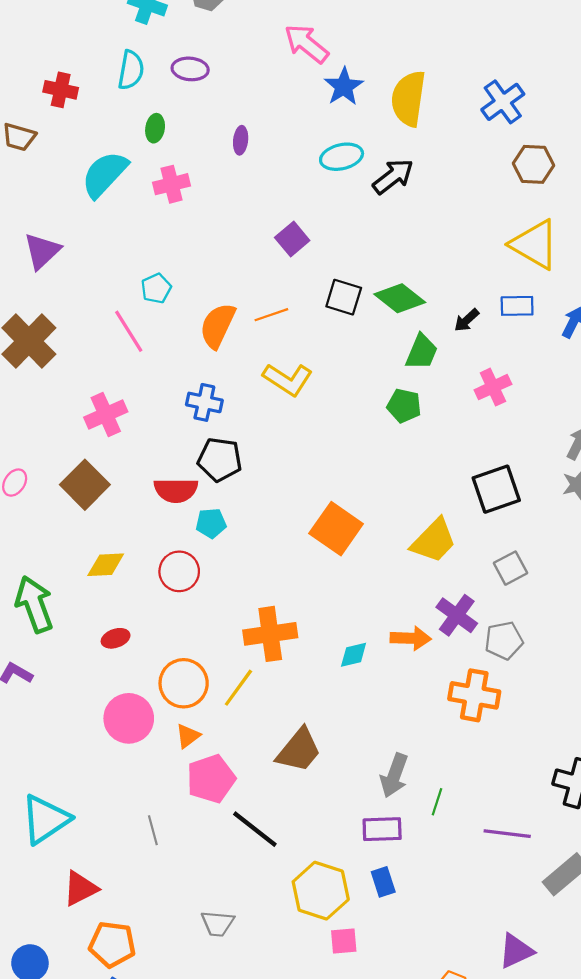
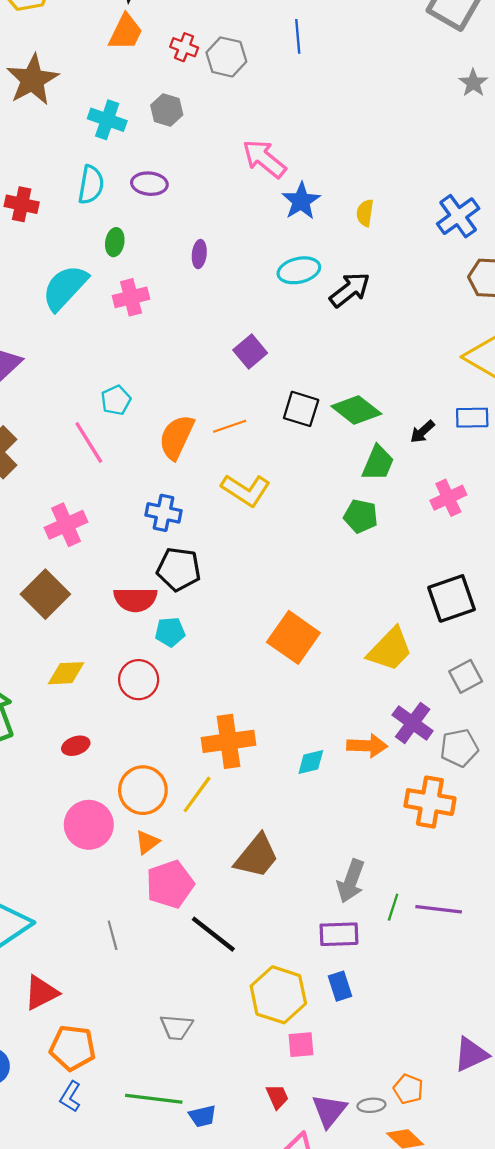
yellow semicircle: (408, 99) -> (365, 213), size x0.5
purple line: (507, 834) -> (439, 909), moved

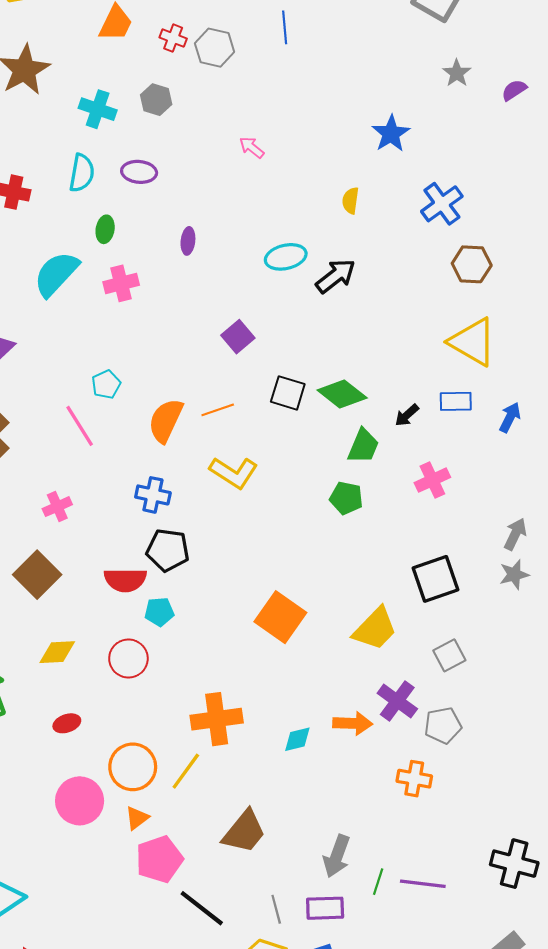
pink arrow: (264, 159) -> (252, 147), size x0.6
blue star: (301, 201) -> (391, 134), moved
pink cross: (66, 525) -> (57, 507), size x0.7
orange cross: (430, 802) -> (414, 779), size x0.7
gray line: (113, 935) -> (276, 909), moved

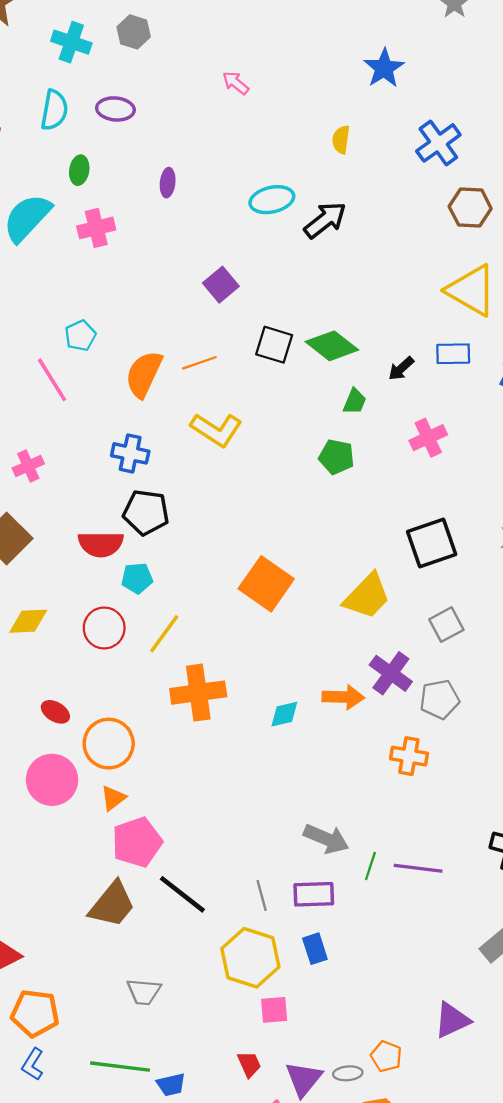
green trapezoid: (363, 446) -> (355, 401), size x0.7
red ellipse: (67, 723) -> (55, 712), moved, turned 50
yellow line: (186, 771) -> (164, 634), moved
brown trapezoid: (244, 832) -> (112, 904), moved
gray arrow: (337, 856) -> (326, 839), turned -87

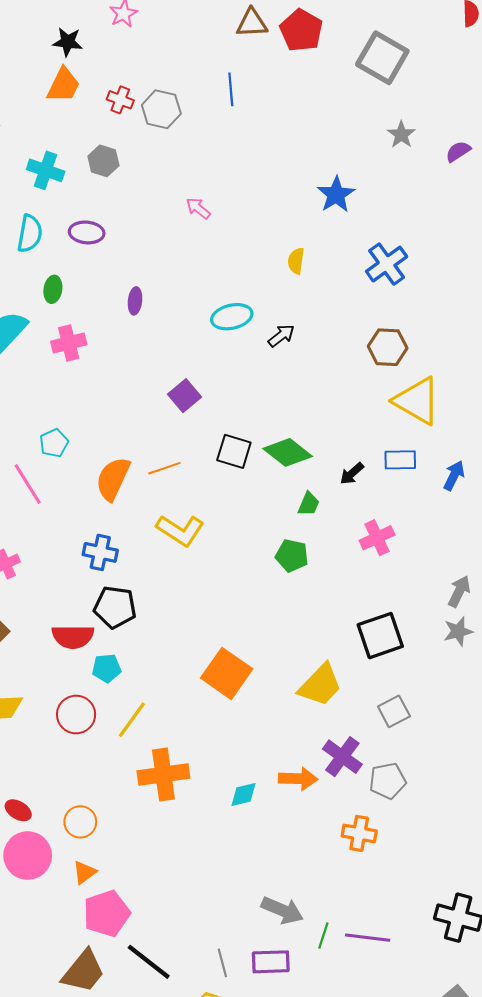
brown hexagon: (470, 208) -> (388, 347), moved
black arrow: (325, 220) -> (281, 336), size x0.7
red ellipse: (55, 712) -> (18, 810), moved
orange circle: (109, 744) -> (80, 822), size x0.7

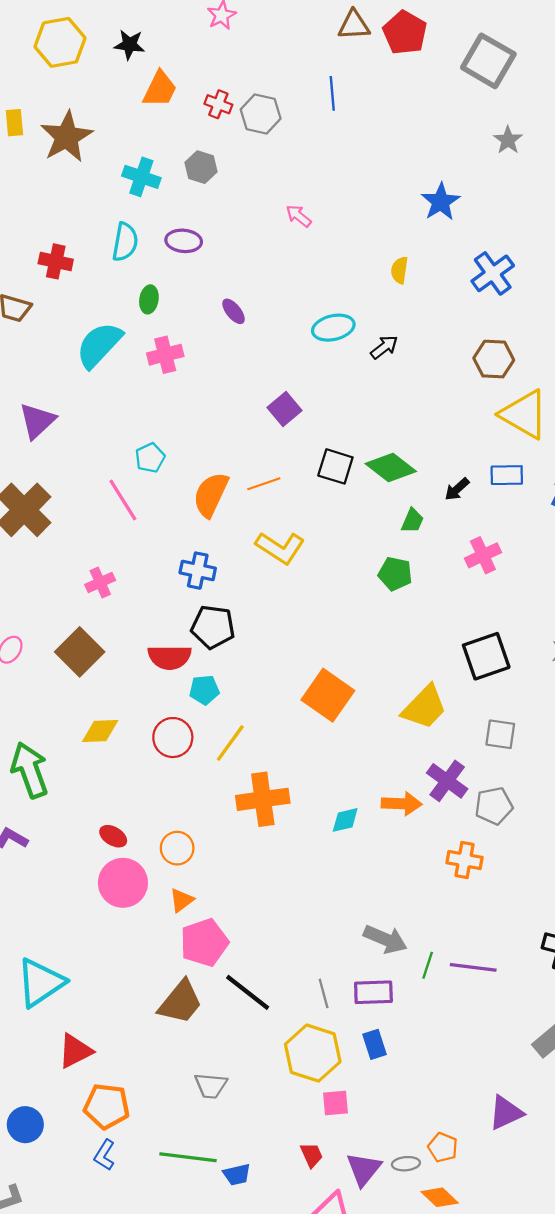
black star: (68, 42) -> (129, 45), moved
purple ellipse: (135, 301) -> (234, 311), turned -45
gray square: (394, 711) -> (500, 734), turned 36

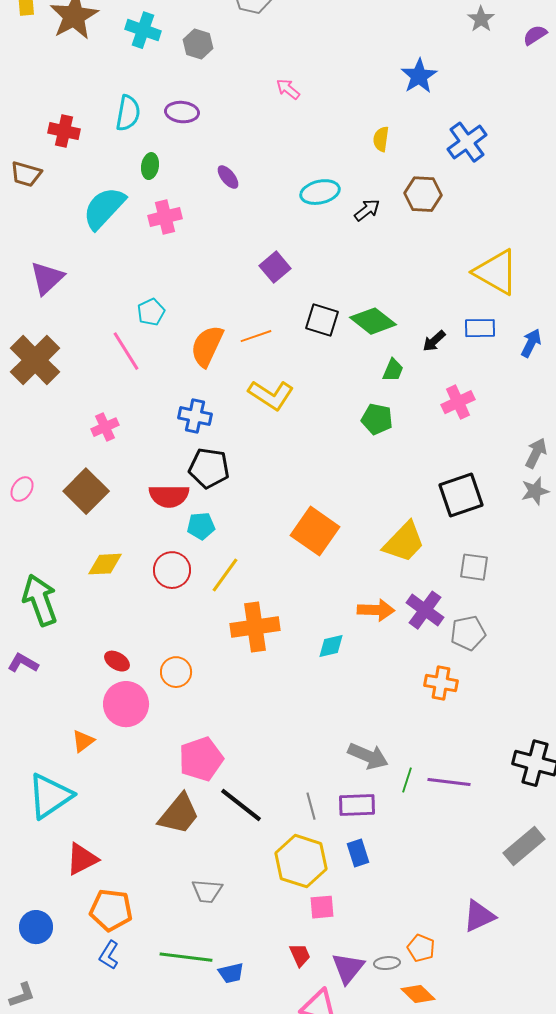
cyan cross: (141, 177) -> (143, 30), moved
brown hexagon: (494, 359) -> (423, 194), moved
orange arrow: (402, 804) -> (376, 610), moved
orange triangle: (181, 900) -> (83, 741), moved

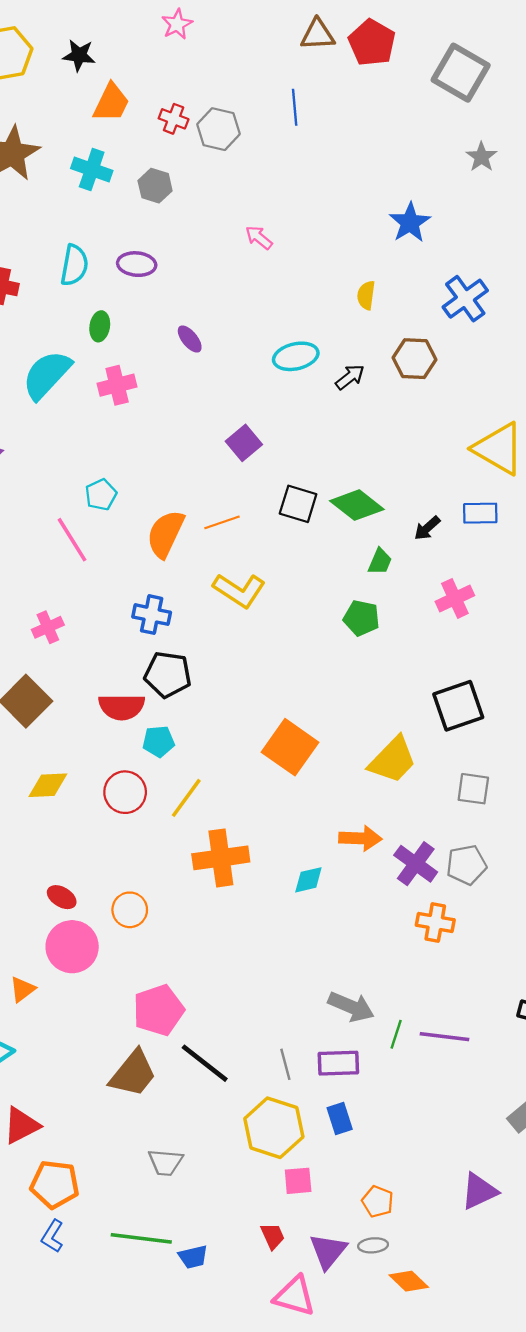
purple cross: (425, 610) -> (416, 864), moved
orange pentagon: (421, 948) -> (378, 1202), moved

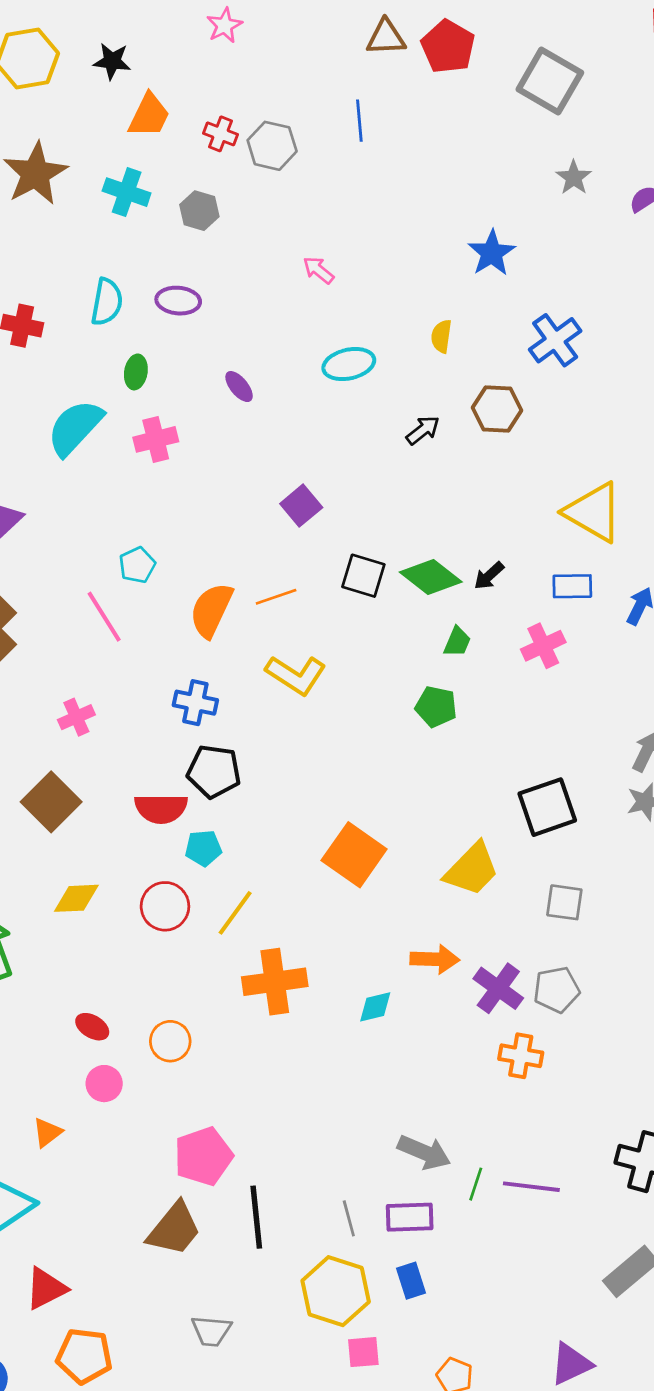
cyan ellipse: (296, 356) -> (349, 364), moved
black arrow: (427, 528) -> (489, 576), moved
pink cross: (455, 598) -> (543, 646), moved
pink circle: (72, 947) -> (104, 1084), size x0.6
black line: (205, 1063) -> (256, 1217), turned 46

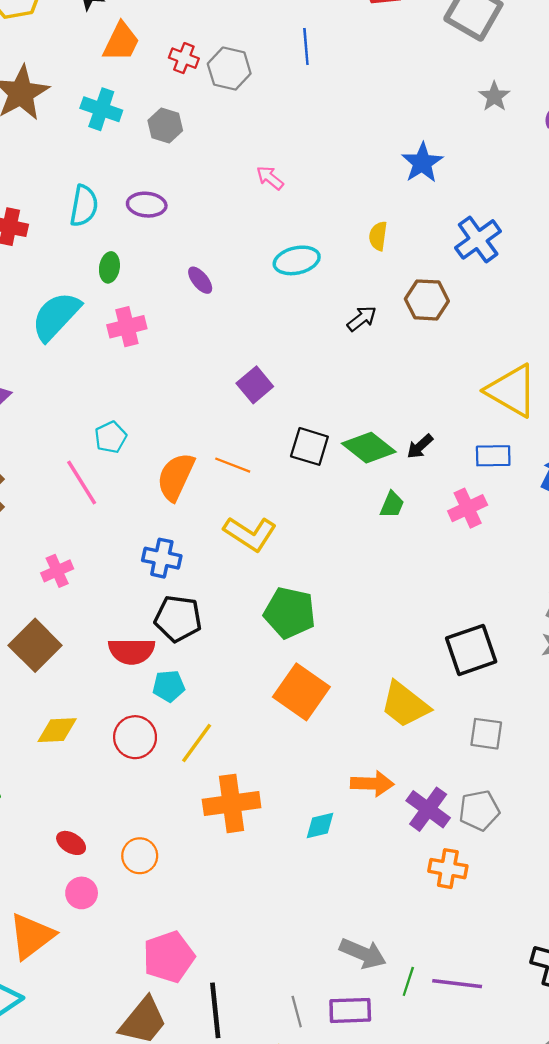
orange line: (276, 597) -> (233, 465), turned 40
green pentagon: (436, 707) -> (290, 613), moved, size x1.4
yellow trapezoid: (472, 869) -> (405, 705), turned 84
orange triangle: (47, 1132) -> (32, 936), size x1.8

